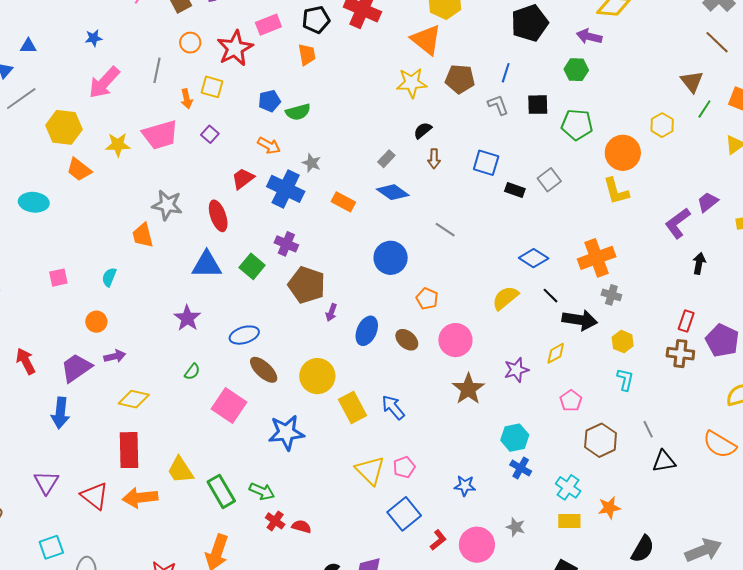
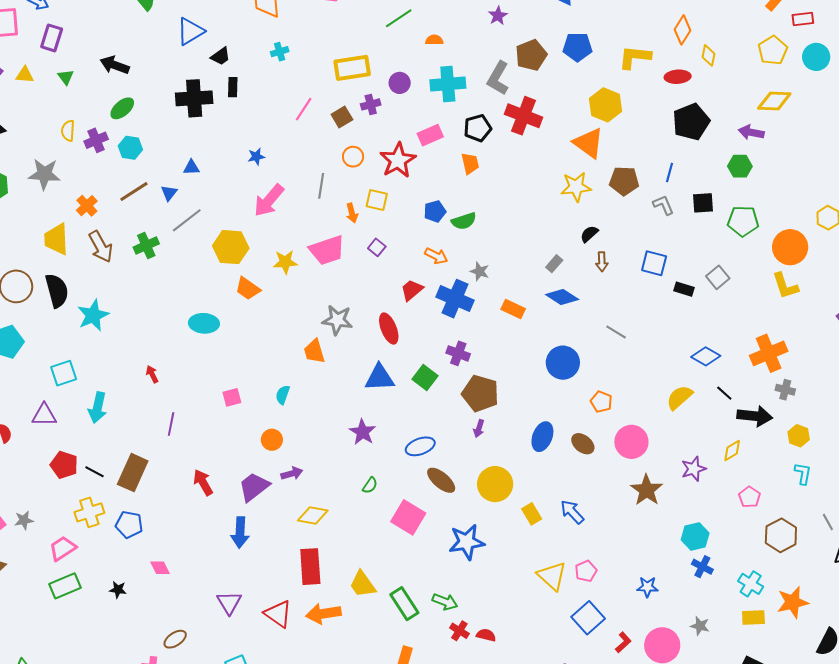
purple arrow: (331, 313) -> (479, 429), moved
yellow rectangle: (352, 408) -> (532, 514), size x0.7
orange star: (609, 508) -> (793, 602), size x1.4

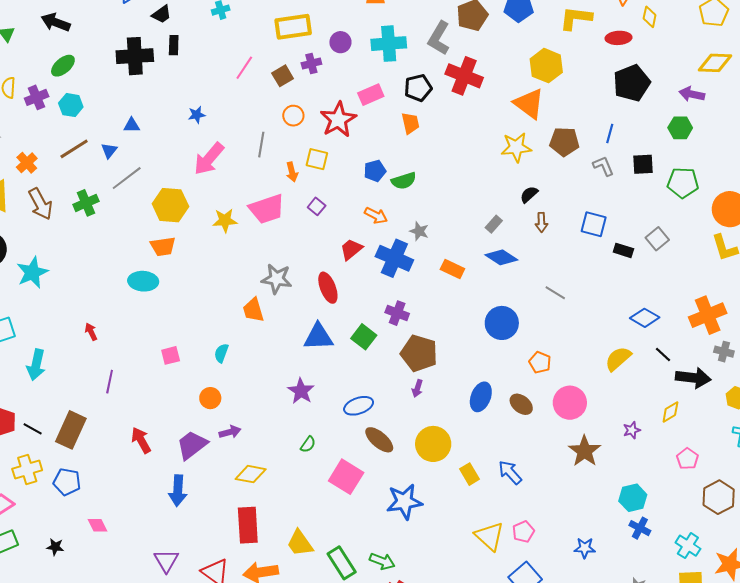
orange trapezoid: (248, 288) -> (163, 246), moved, turned -44
purple star: (694, 469) -> (632, 430), size x0.7

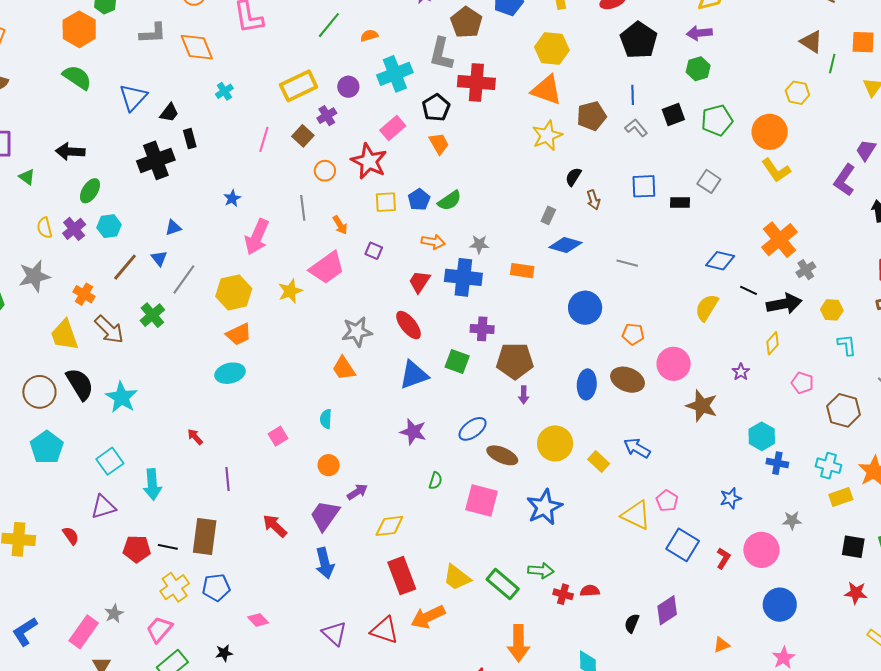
yellow square: (317, 159) -> (386, 202), moved
gray cross: (724, 352) -> (806, 270), turned -30
brown ellipse: (521, 404) -> (628, 380), size x1.4

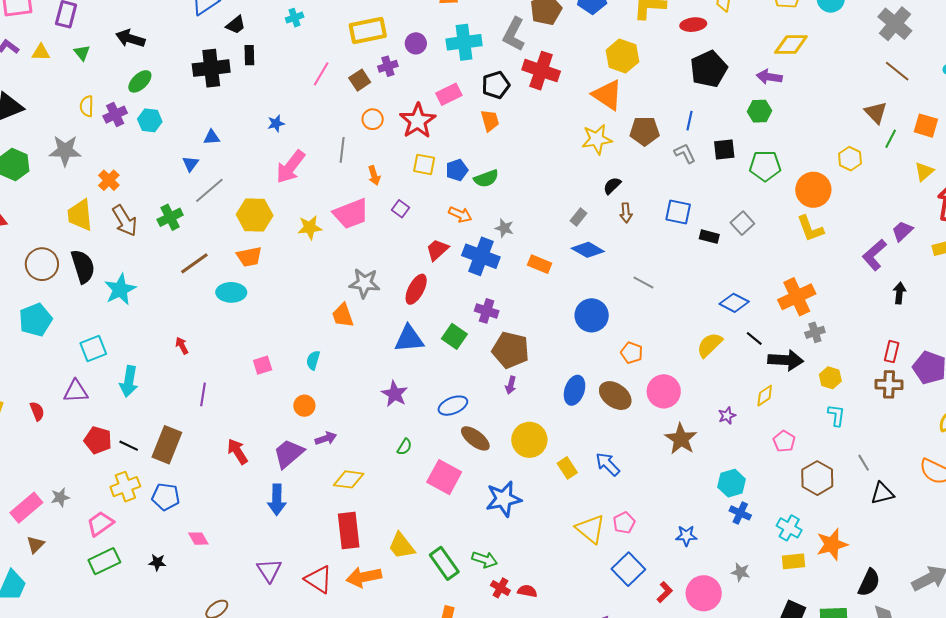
brown line: (125, 267) -> (194, 263), moved
red ellipse: (409, 325) -> (416, 289), turned 52

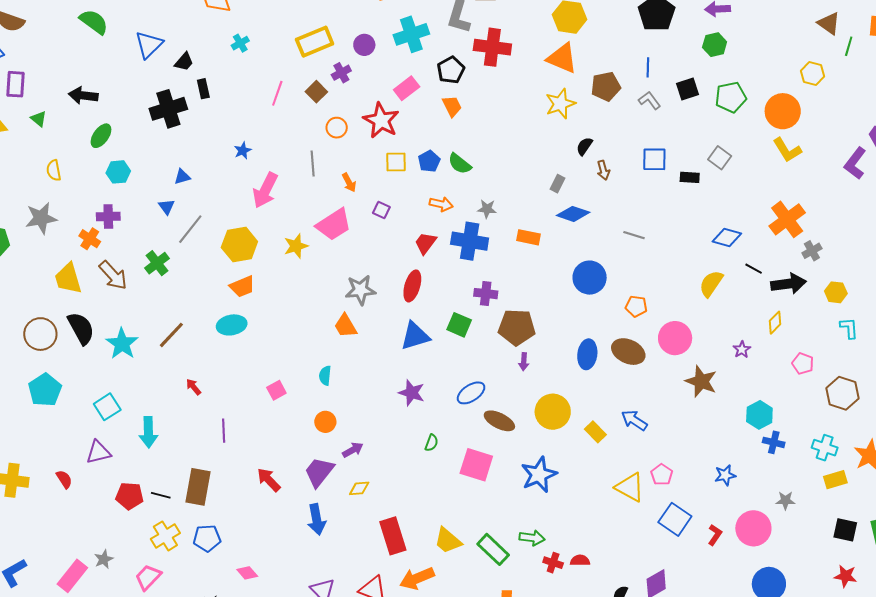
purple cross: (115, 115) -> (108, 216), moved, turned 35
green semicircle: (486, 178) -> (460, 164), turned 70
brown line: (194, 263) -> (171, 335), moved
yellow diamond: (349, 479) -> (359, 488), moved, size x0.7

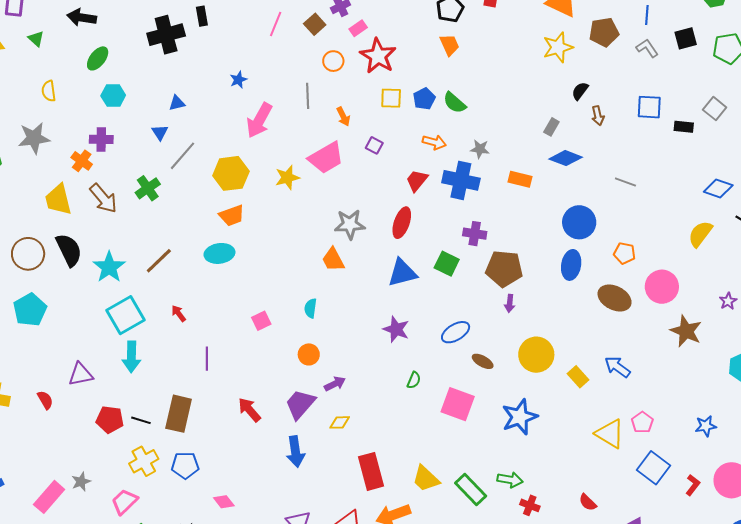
pink rectangle: (407, 88) -> (358, 28), moved, size x0.7
blue ellipse: (587, 354) -> (571, 265), moved
cyan square: (107, 407) -> (126, 315), moved, size x1.4
brown ellipse: (499, 421) -> (483, 361), size x0.7
red semicircle: (580, 560) -> (588, 502), moved, turned -138

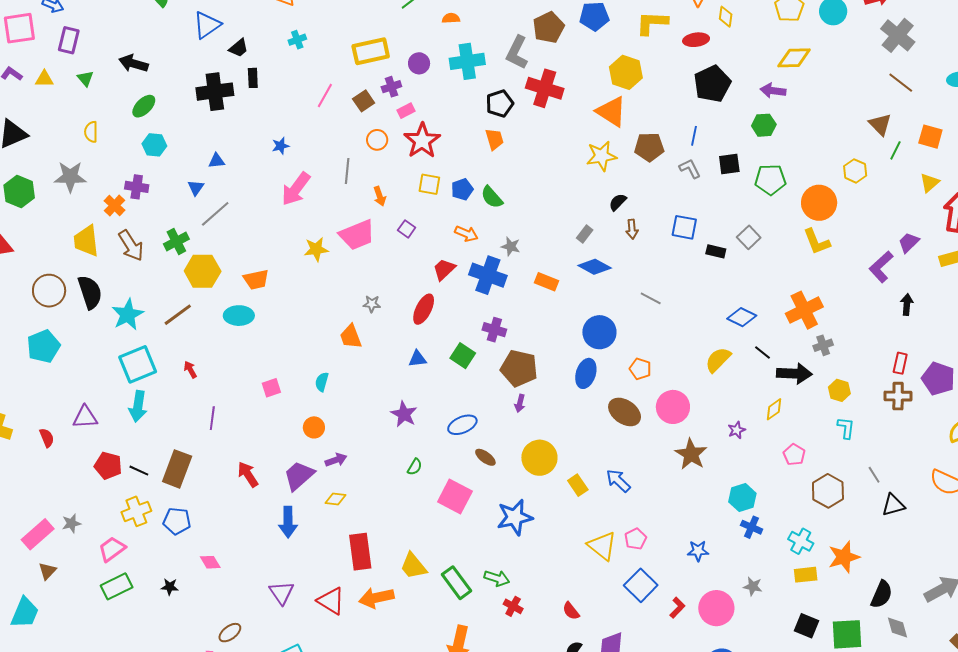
yellow hexagon: (231, 173) -> (203, 271), moved
gray star: (350, 224) -> (372, 304), size x0.6
blue triangle: (402, 273) -> (417, 359), size x0.6

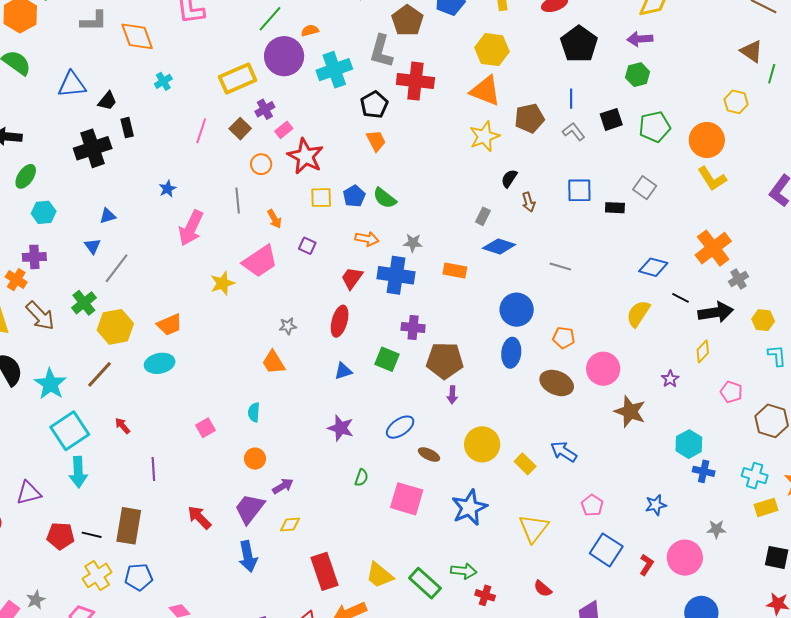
blue triangle: (207, 25) -> (72, 84), turned 40
purple circle: (419, 63) -> (284, 56), moved, size x1.8
yellow triangle: (602, 546) -> (534, 528), moved, turned 40

